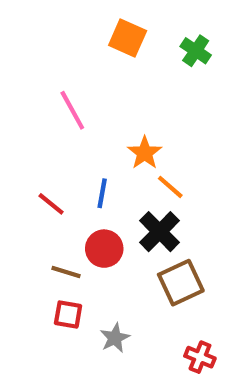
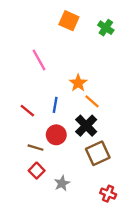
red square: (68, 315) -> (37, 171), turned 35

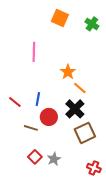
pink line: (39, 60) -> (34, 52), turned 30
blue line: (55, 105) -> (38, 99), moved
red line: (27, 111) -> (15, 102), moved
red square: (37, 171) -> (35, 157), moved

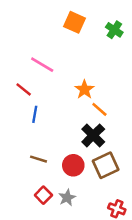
pink line: (34, 52) -> (42, 65), turned -60
blue line: (38, 99) -> (35, 114), moved
red line: (15, 102) -> (24, 89), moved
red circle: (49, 117) -> (73, 165), moved

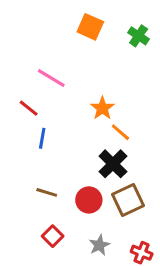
gray star: (67, 198) -> (99, 245), moved

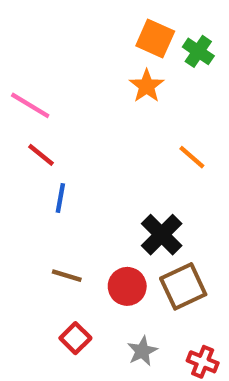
orange square: (90, 27) -> (155, 38), moved
pink line: (51, 78) -> (30, 105), moved
orange star: (102, 108) -> (147, 86), moved
orange line: (120, 132) -> (192, 157), moved

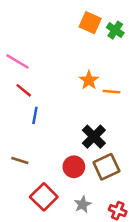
orange star: (147, 86) -> (89, 80), moved
orange line: (192, 157) -> (111, 92), turned -36
brown line: (67, 276) -> (20, 161), moved
red square: (75, 338) -> (44, 197), size x1.5

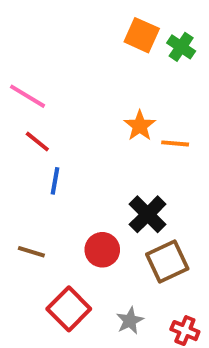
red circle: (74, 167) -> (102, 250), moved

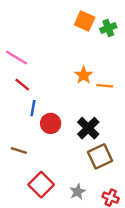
green cross: (181, 47) -> (108, 28), turned 35
red circle: (102, 250) -> (51, 123), moved

